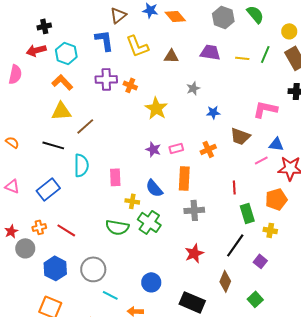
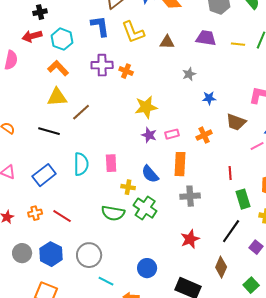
yellow star: (156, 108) -> (146, 107), moved, turned 30
cyan semicircle: (81, 165) -> (81, 164), moved
gray circle: (25, 248) -> (22, 253), moved

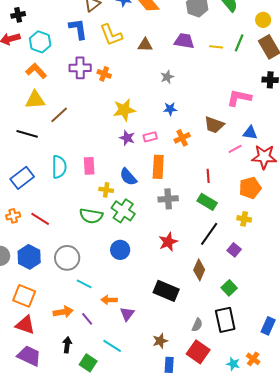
blue star: (209, 98) -> (170, 109), moved
green rectangle: (243, 199) -> (207, 202), moved, turned -42
blue circle: (147, 268) -> (120, 250), moved

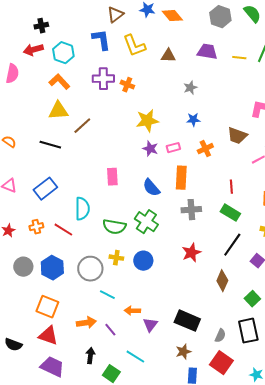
cyan semicircle: (59, 167) -> (82, 209), moved
yellow cross: (106, 190) -> (116, 258), moved
black rectangle: (166, 291) -> (187, 321), moved

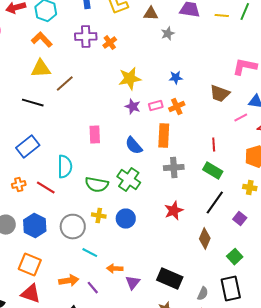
orange cross: (127, 85) -> (110, 43), turned 32
gray star: (190, 88) -> (168, 34), moved
orange cross: (205, 149) -> (177, 107), moved

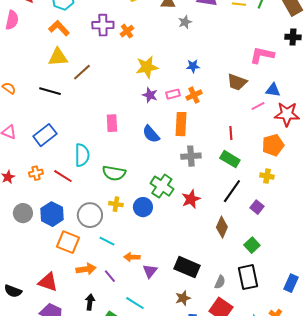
green cross: (129, 180) -> (162, 186), moved
orange square: (30, 265) -> (68, 242), moved

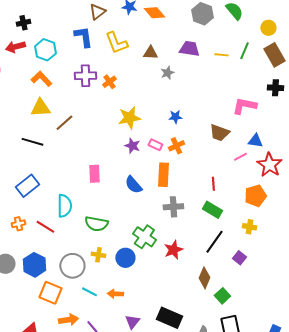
pink rectangle: (173, 94) -> (155, 145), turned 40
red star: (287, 114) -> (269, 165), turned 30
green square: (252, 245) -> (222, 296), moved
orange arrow: (132, 257) -> (115, 294), moved

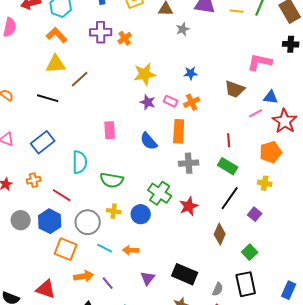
red line: (45, 227) -> (62, 195), moved
green square: (222, 296) -> (250, 252), moved

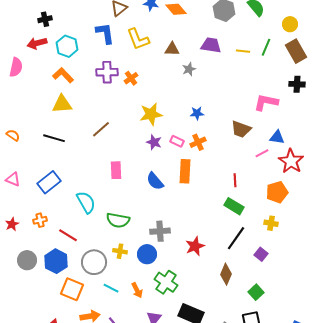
brown line: (80, 79) -> (101, 129), moved
cyan semicircle: (80, 162) -> (86, 202), turned -30
gray cross: (189, 163) -> (160, 231), moved
green cross: (160, 193) -> (166, 282), moved
orange arrow: (131, 250) -> (137, 290), turned -119

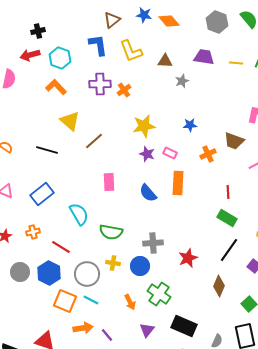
yellow triangle: (62, 104) -> (70, 121), moved, turned 45
orange cross: (198, 142) -> (208, 154), moved
cyan line: (111, 288) -> (91, 300), moved

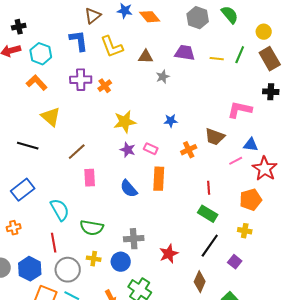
brown line: (94, 141) -> (77, 152), moved
red line: (61, 247) -> (54, 243), moved, turned 48

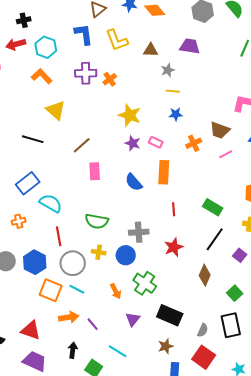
yellow line: (217, 59) -> (173, 91), moved
yellow star: (125, 122) -> (130, 115), turned 30
pink line: (236, 161) -> (226, 154), moved
red line: (209, 188) -> (174, 209), moved
cyan semicircle: (60, 210) -> (51, 203), moved, turned -30

